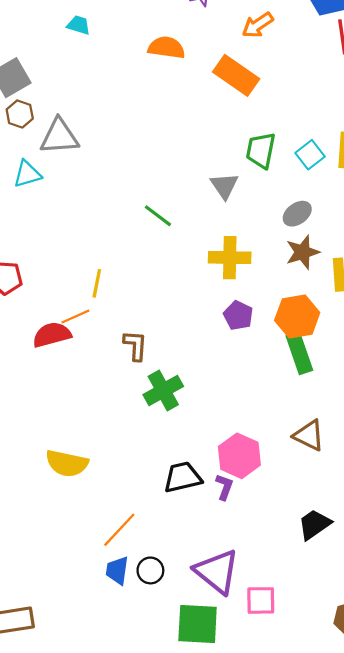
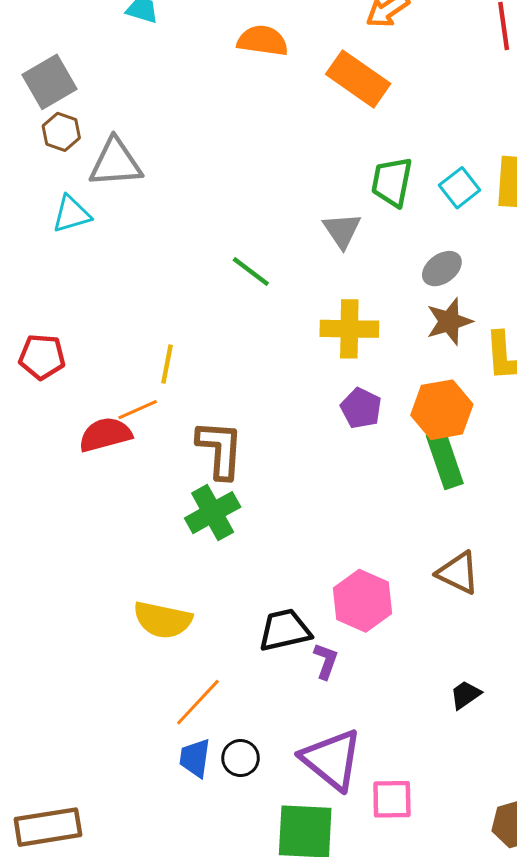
brown L-shape: (135, 345) -> (220, 449), size x1.4
green cross: (163, 390) -> (213, 513), moved
yellow semicircle: (67, 463) -> (163, 620), moved
purple L-shape: (224, 487) -> (326, 661), moved
black trapezoid: (314, 524) -> (465, 695), size x0.7

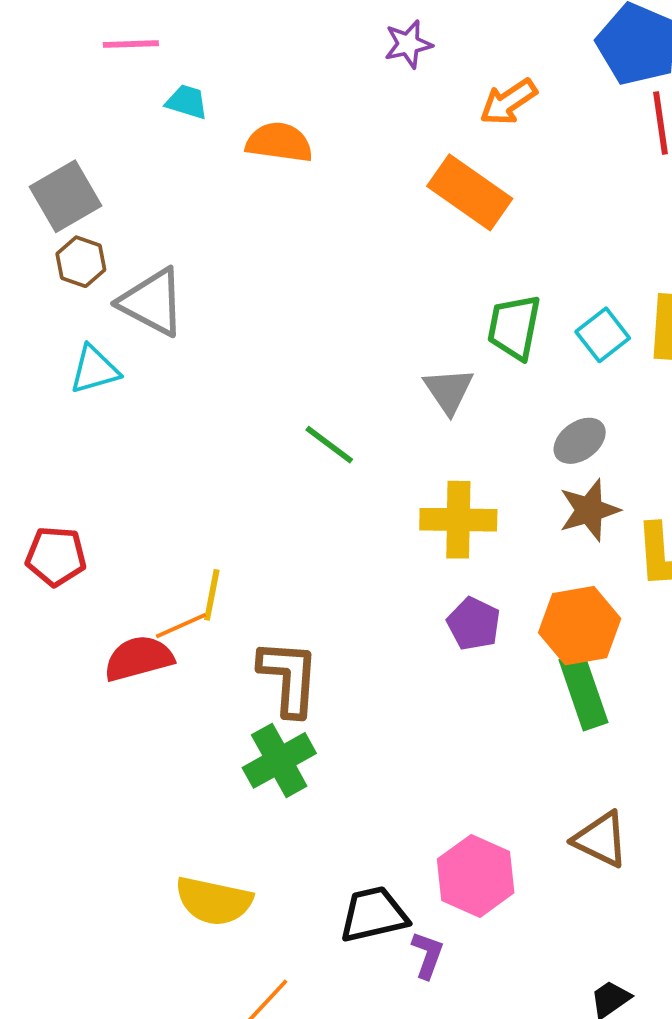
orange semicircle: (263, 41) -> (279, 142), moved
gray triangle: (116, 163) -> (152, 302), turned 32
yellow line: (167, 364) -> (212, 595), moved

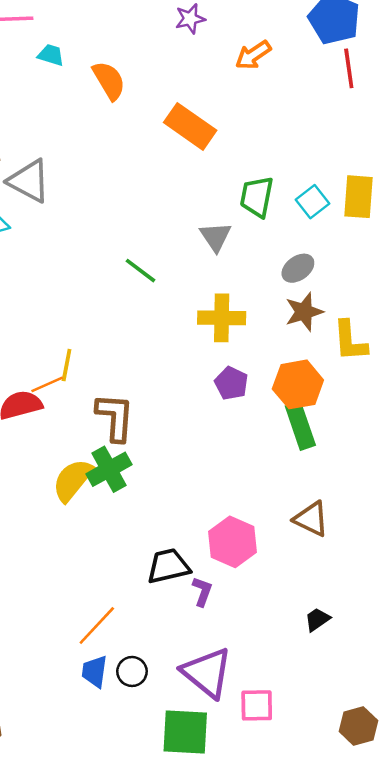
orange semicircle: (279, 142) -> (109, 80), turned 51
orange rectangle: (470, 192) -> (190, 126), moved
yellow semicircle: (214, 901) -> (73, 480), moved, turned 117

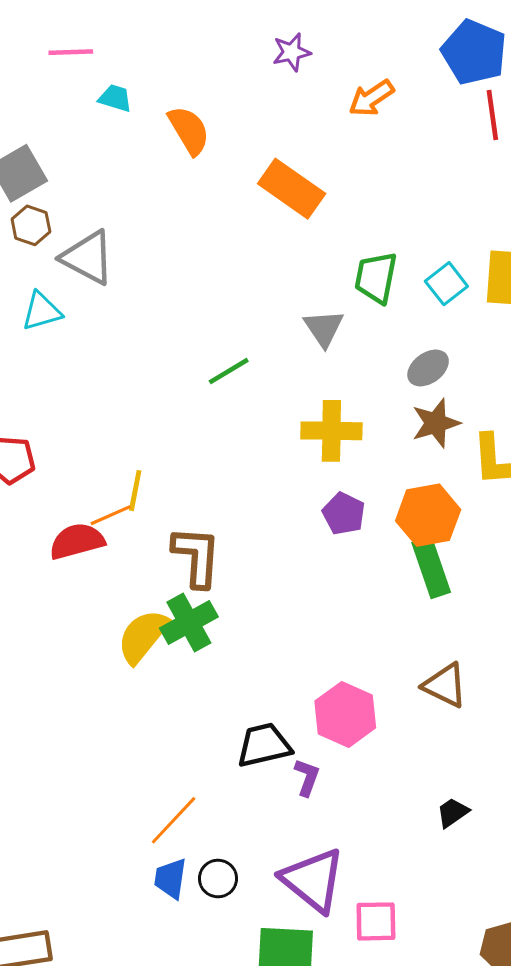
green line: (140, 271) -> (229, 371), turned -68

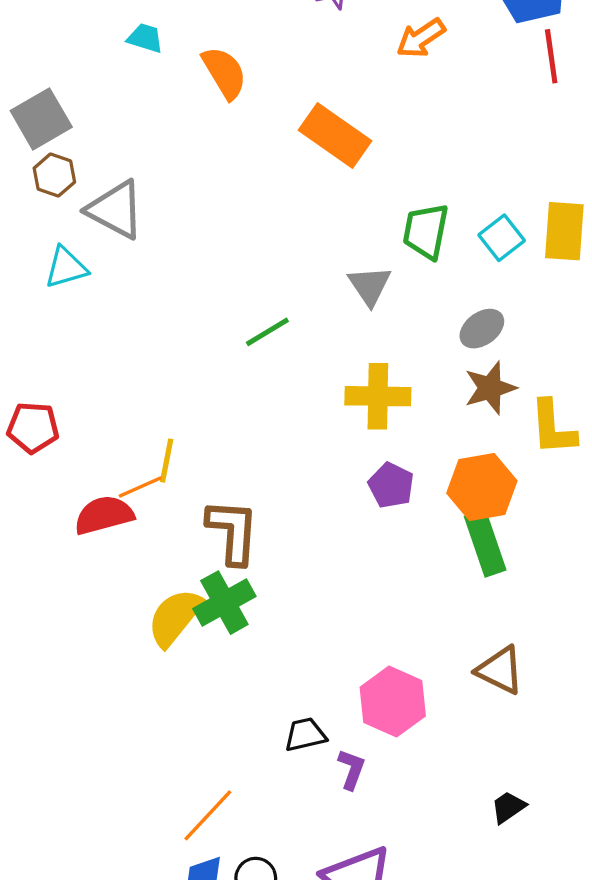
black trapezoid: (264, 745) -> (305, 735), size x0.7

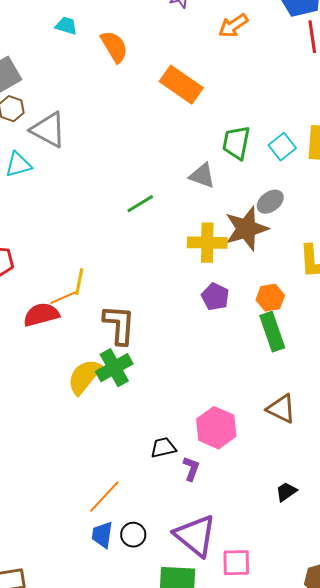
gray triangle: (370, 286) -> (202, 176), turned -36
brown star: (490, 388) -> (246, 229), moved, size x1.4
orange hexagon: (482, 487) -> (270, 298), size x0.7

